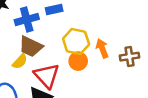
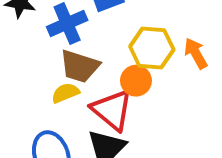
yellow semicircle: (20, 61) -> (65, 93), turned -147
orange circle: (78, 61) -> (136, 81), moved

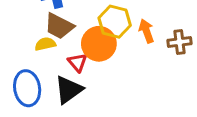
orange circle: (136, 81) -> (99, 44), size x1.5
red triangle: (112, 110) -> (78, 62), size x0.6

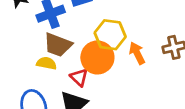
orange arrow: (146, 31) -> (137, 53), moved
yellow semicircle: (45, 44) -> (46, 63), turned 30

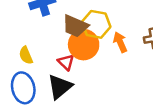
brown trapezoid: (58, 45) -> (75, 26), moved
yellow semicircle: (46, 63) -> (26, 55), moved, turned -126

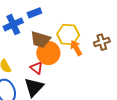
yellow hexagon: (96, 24) -> (68, 34), moved

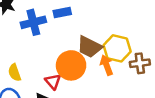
yellow hexagon: (68, 34) -> (117, 48), moved
brown trapezoid: (40, 40) -> (89, 47), moved

